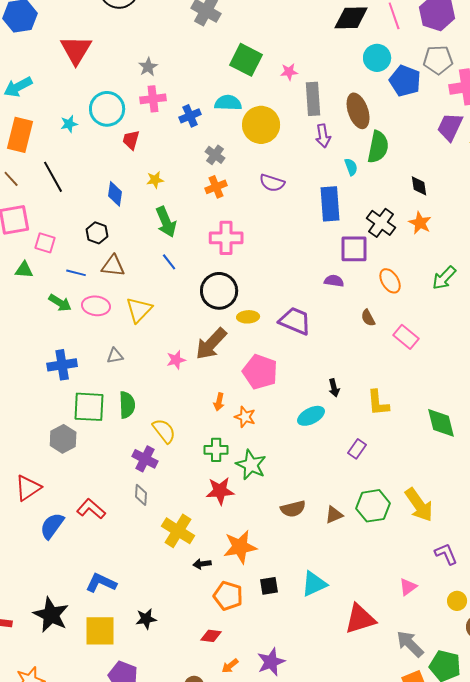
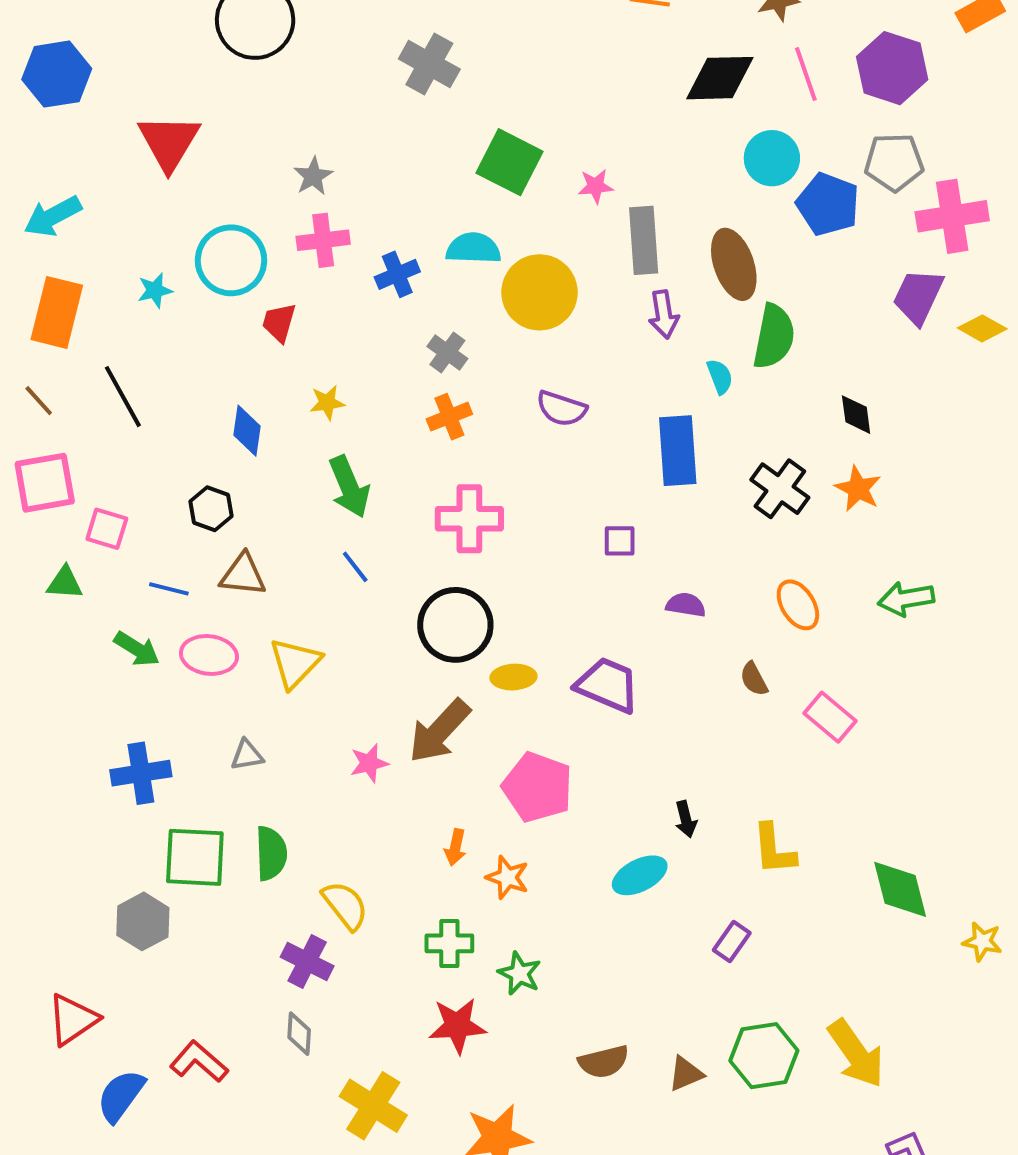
purple square: (354, 249) -> (620, 541), moved, size x0.6
green arrow: (444, 278) -> (906, 599), turned 36
green star: (251, 465) -> (519, 974), size x0.7

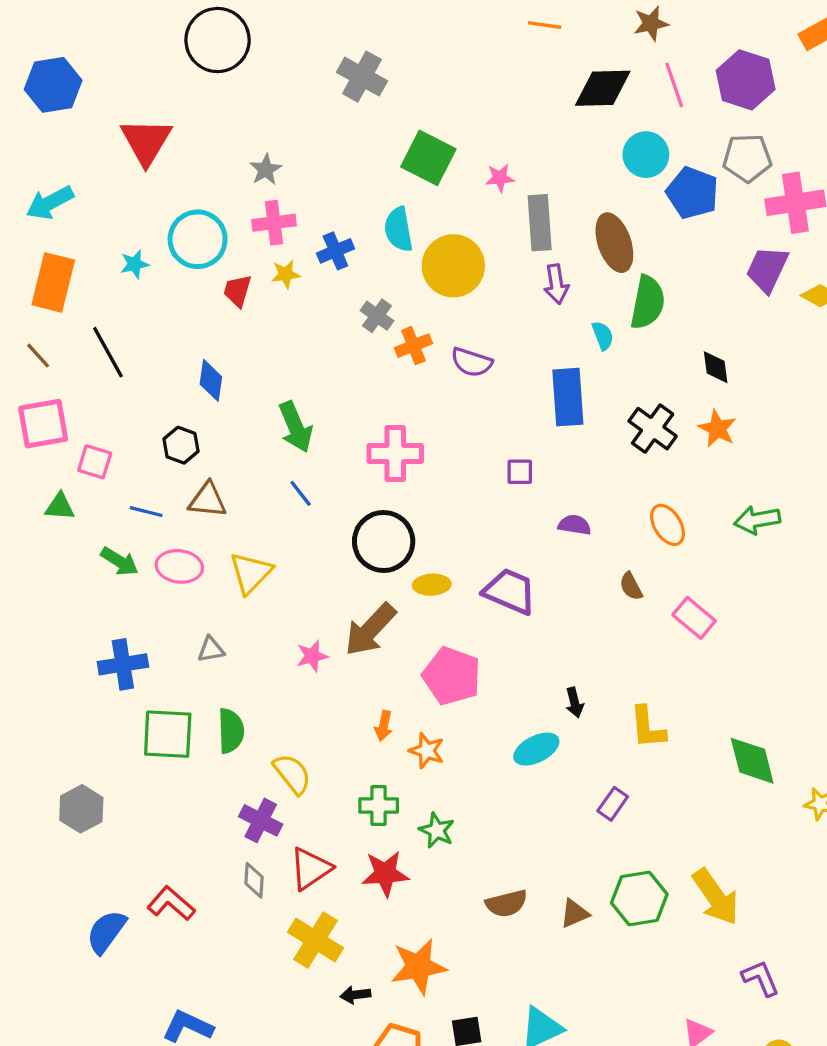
cyan semicircle: (473, 248) -> (399, 229), turned -102
yellow star: (327, 403) -> (286, 274), moved
orange cross: (449, 417) -> (413, 346), moved
gray hexagon: (143, 921) -> (81, 809), moved
red triangle: (73, 1020) -> (311, 869), moved

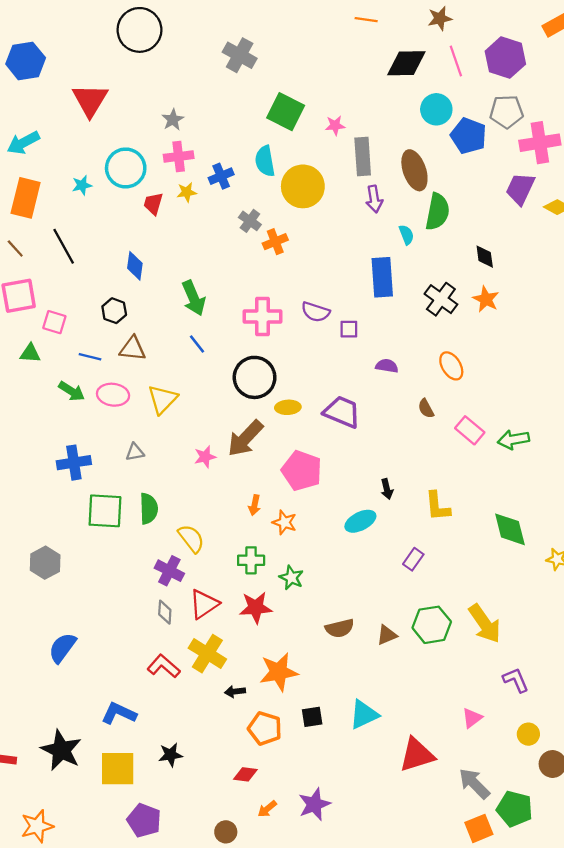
purple semicircle: (472, 362) -> (316, 312), moved
green arrow: (757, 520) -> (513, 440), moved
red L-shape: (171, 903) -> (164, 666), moved

